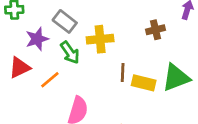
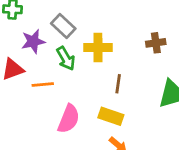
orange line: (50, 80) -> (43, 85), turned 30
yellow rectangle: (144, 83) -> (111, 116), moved

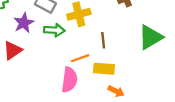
green arrow: (66, 58) -> (54, 30), turned -42
orange line: (43, 85) -> (80, 58), moved

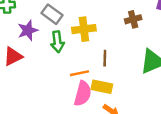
green arrow: (54, 30) -> (57, 42), turned 72
pink semicircle: (69, 80) -> (83, 94), moved

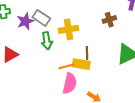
purple star: (28, 30) -> (25, 21), moved
yellow rectangle: (102, 87) -> (81, 64), moved

